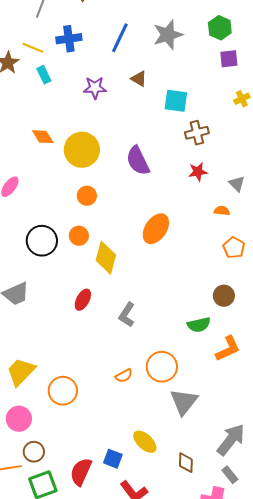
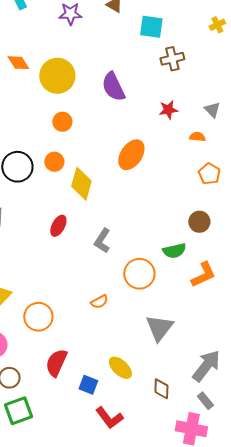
red star: (198, 172) -> (168, 110), moved
orange circle: (162, 367) -> (139, 274), moved
red semicircle: (81, 472) -> (56, 363), moved

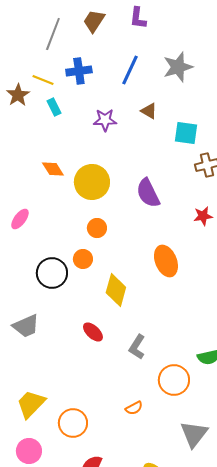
orange ellipse: (131, 155) -> (166, 261), turned -56
orange circle: (54, 162) -> (83, 259), moved
red ellipse: (58, 226) -> (93, 332), turned -75

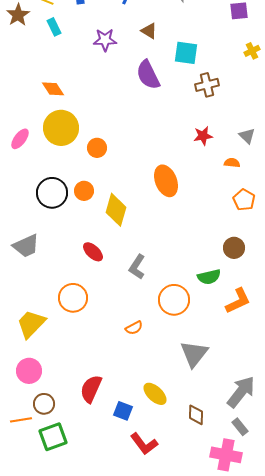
yellow circle: (92, 182) -> (61, 128), moved
purple semicircle: (148, 193) -> (148, 75), moved
orange circle: (83, 259) -> (84, 191), moved
orange circle: (73, 423) -> (73, 298), moved

